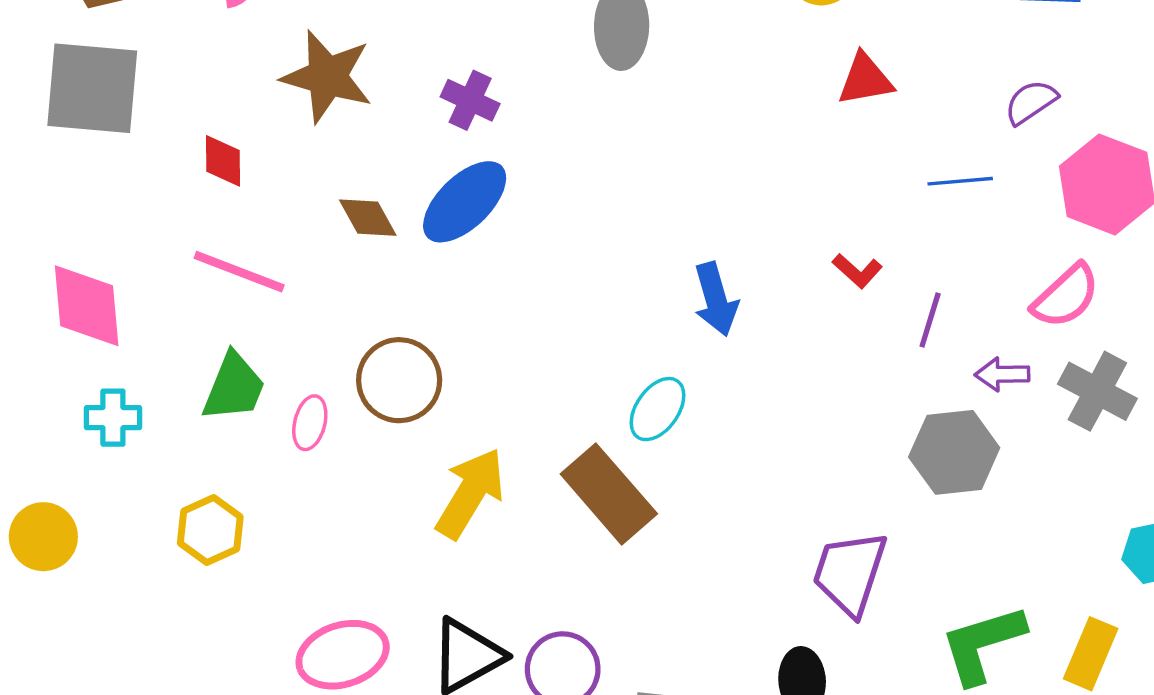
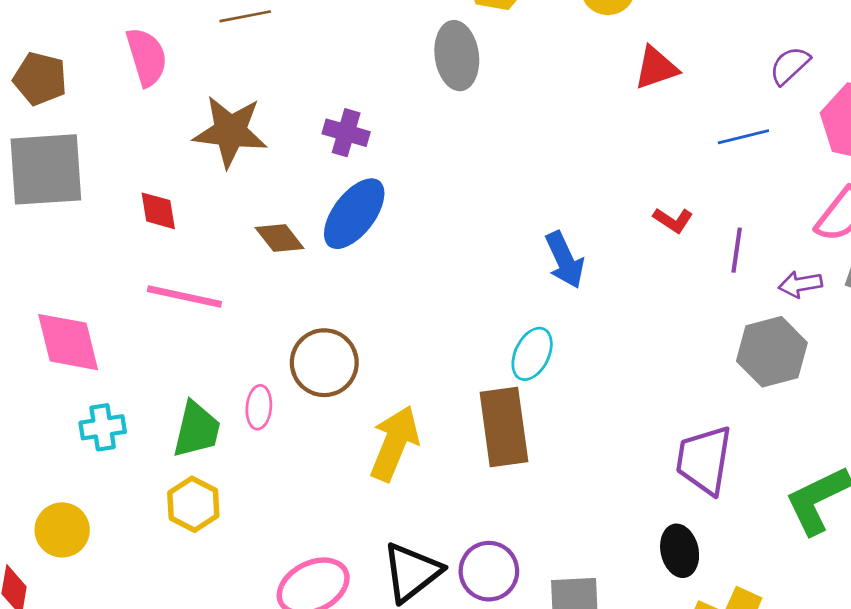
green trapezoid: (234, 387) -> (197, 430), moved
brown rectangle: (609, 494) -> (504, 427), turned 42

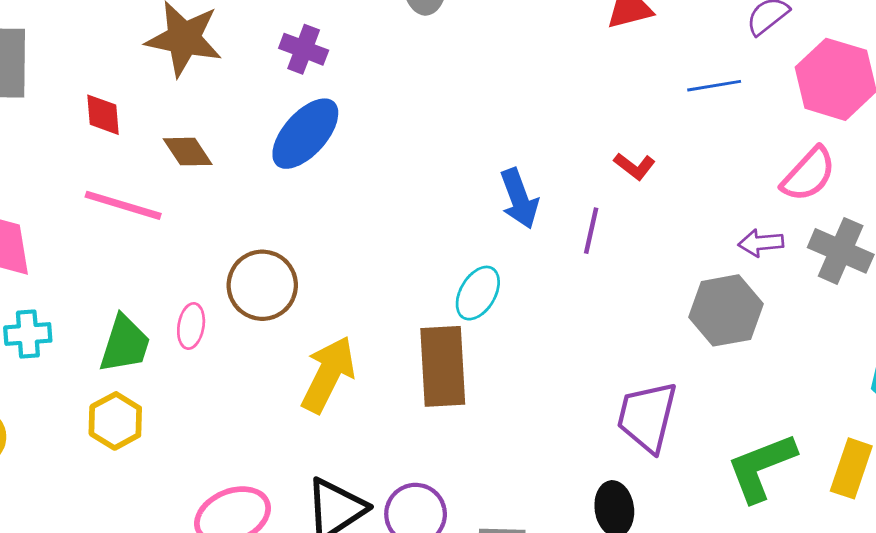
brown diamond: (280, 238) -> (188, 152), moved
purple line: (737, 250) -> (591, 231), moved

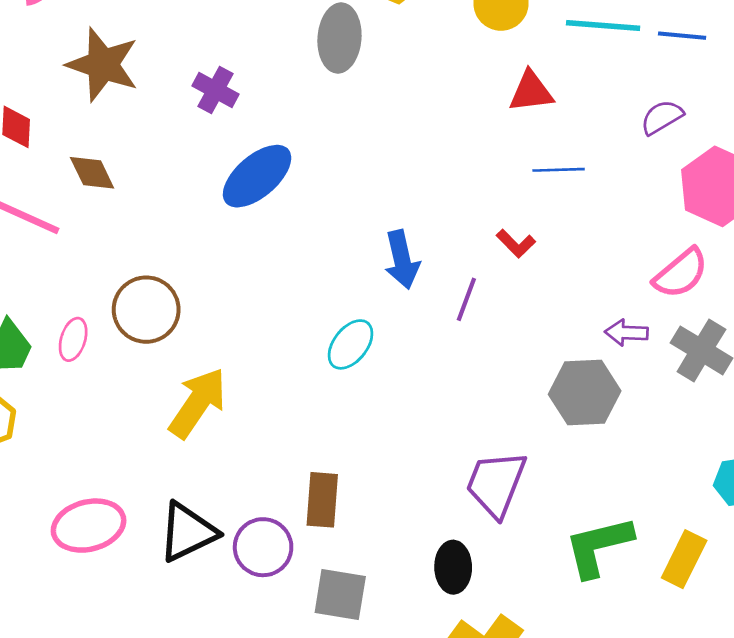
blue line: (714, 86) -> (559, 170), moved
blue ellipse: (305, 134) -> (257, 176), moved
brown rectangle: (443, 366) -> (322, 500), moved, size x0.7

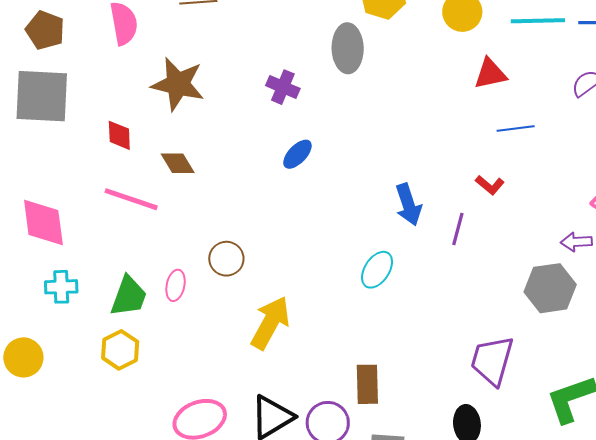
purple cross: (215, 90) -> (283, 87), moved
blue ellipse: (257, 176) -> (297, 154), size x0.6
brown circle: (146, 310) -> (226, 259), size x0.7

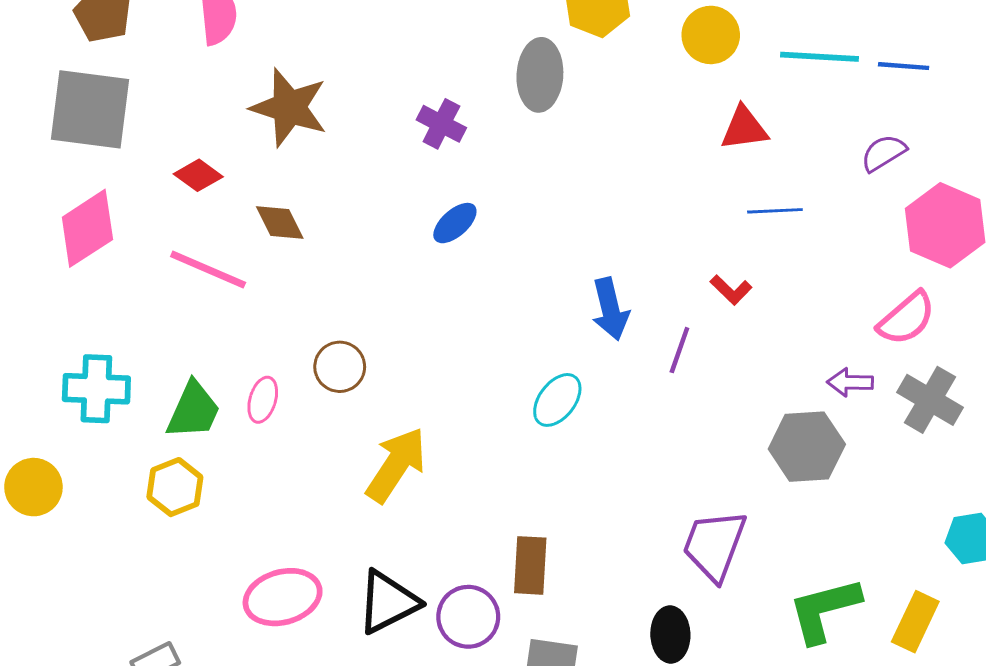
red diamond: (119, 135) -> (198, 175), turned -56
pink diamond: (43, 222) -> (87, 228), moved, turned 60
cyan cross: (61, 287) -> (96, 389), size x1.4

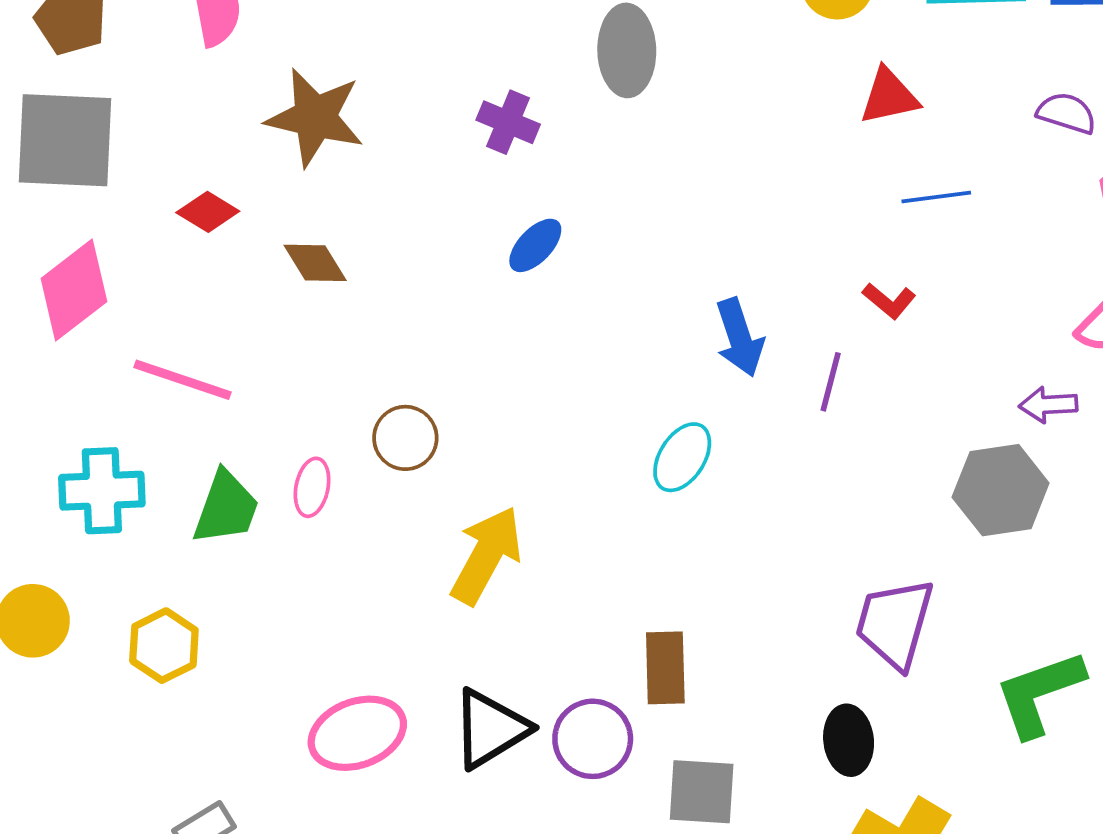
purple semicircle: (884, 153) -> (1067, 113), turned 54
pink line: (208, 270) -> (183, 380), moved
yellow hexagon: (175, 487) -> (164, 646), moved

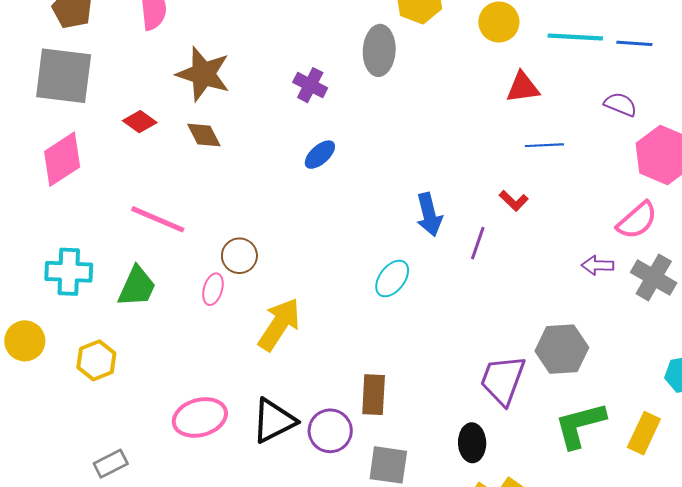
brown diamond: (315, 263) -> (204, 135), moved
pink line: (183, 380) -> (158, 219), moved
pink ellipse: (312, 487) -> (213, 289), moved
gray hexagon: (1001, 490) -> (562, 349), moved

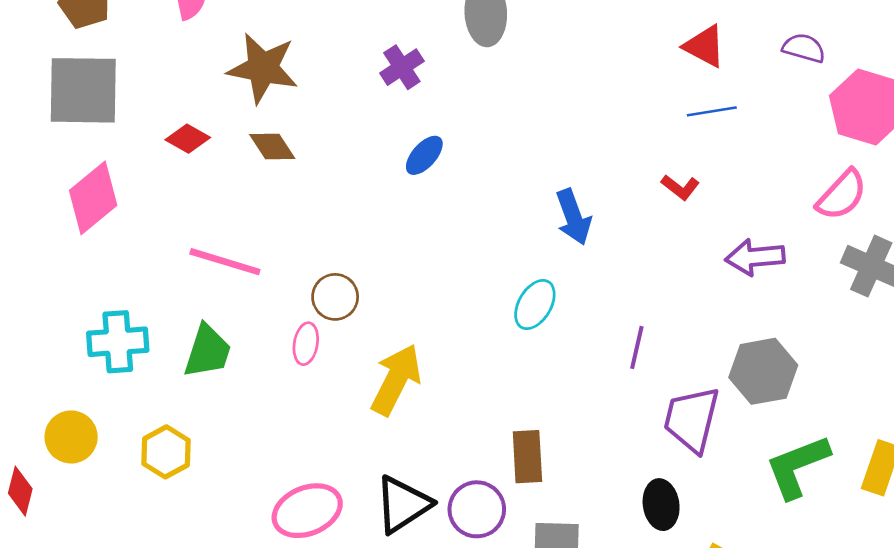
purple cross: (310, 85) -> (402, 67), turned 36
red triangle: (523, 87) -> (705, 46), moved, turned 42
purple line: (478, 243) -> (637, 347), moved
purple arrow: (598, 265) -> (755, 257), moved, size x1.4

